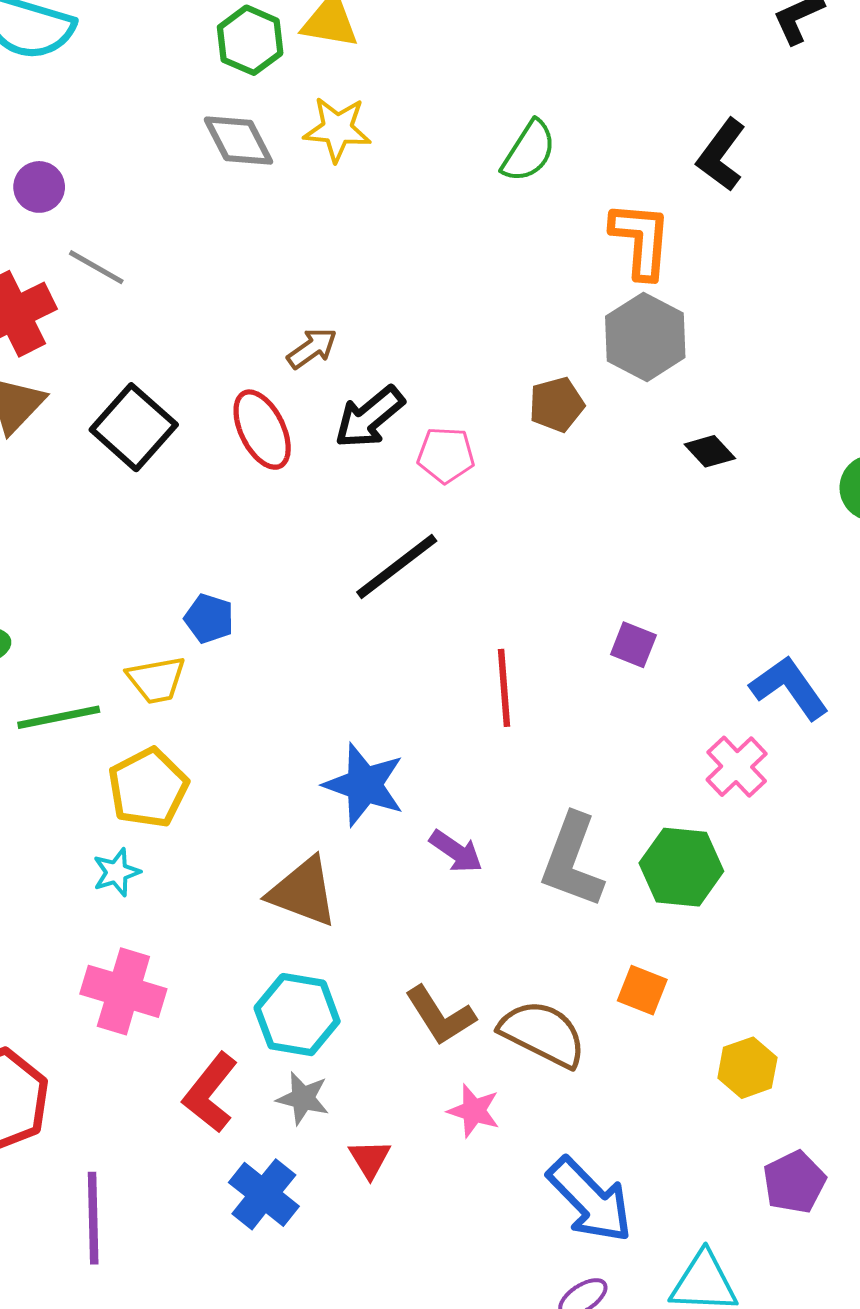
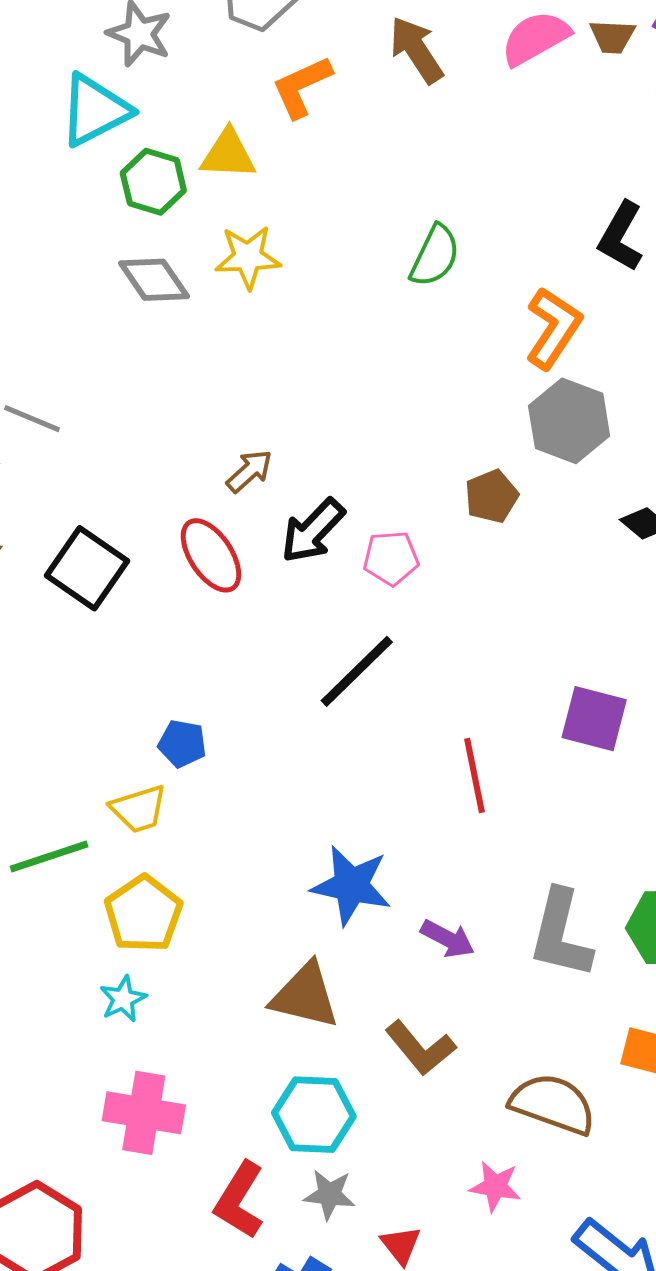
orange L-shape: (641, 240) -> (553, 328), turned 36
purple square: (633, 645) -> (594, 719), size x1.5
brown L-shape: (440, 1016) -> (420, 1048), moved

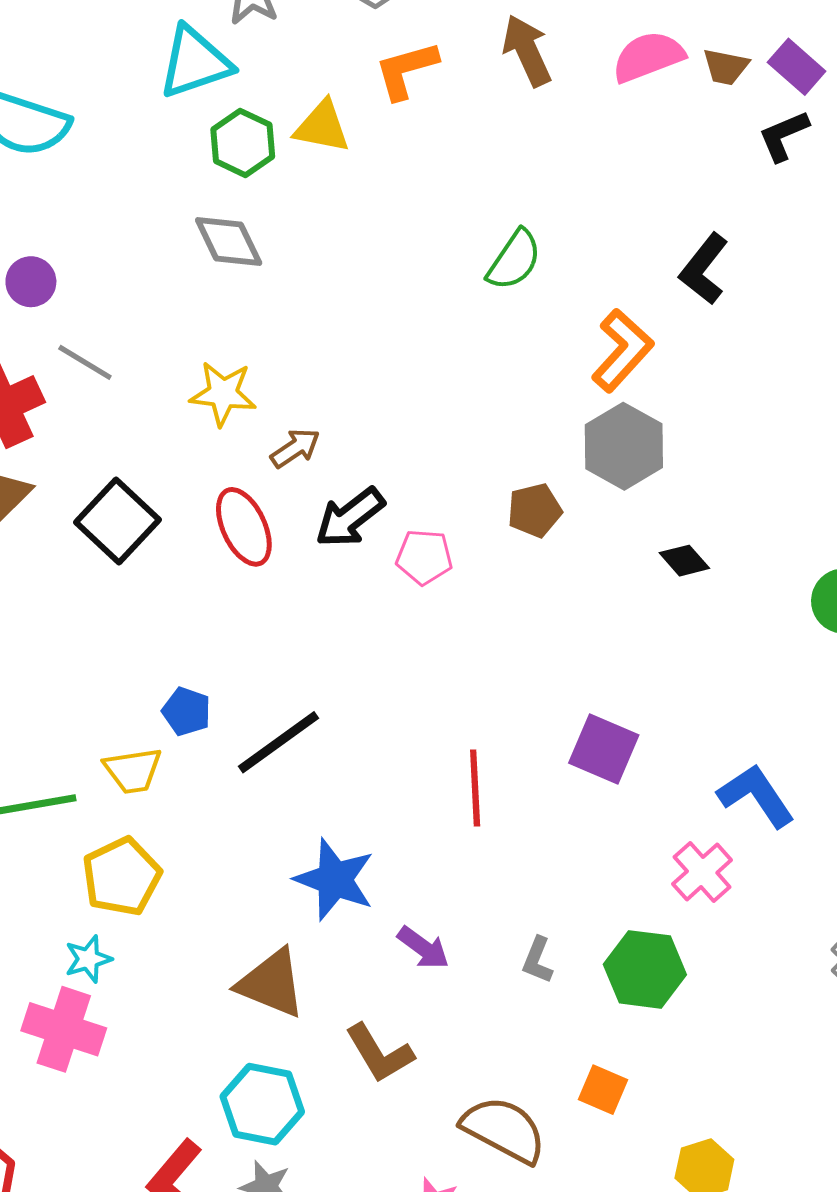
yellow star: (248, 257) -> (223, 394), moved
black line: (357, 671) -> (279, 742), moved
gray L-shape: (561, 934) -> (537, 960), size x0.5
pink cross: (144, 1113) -> (64, 1029), moved

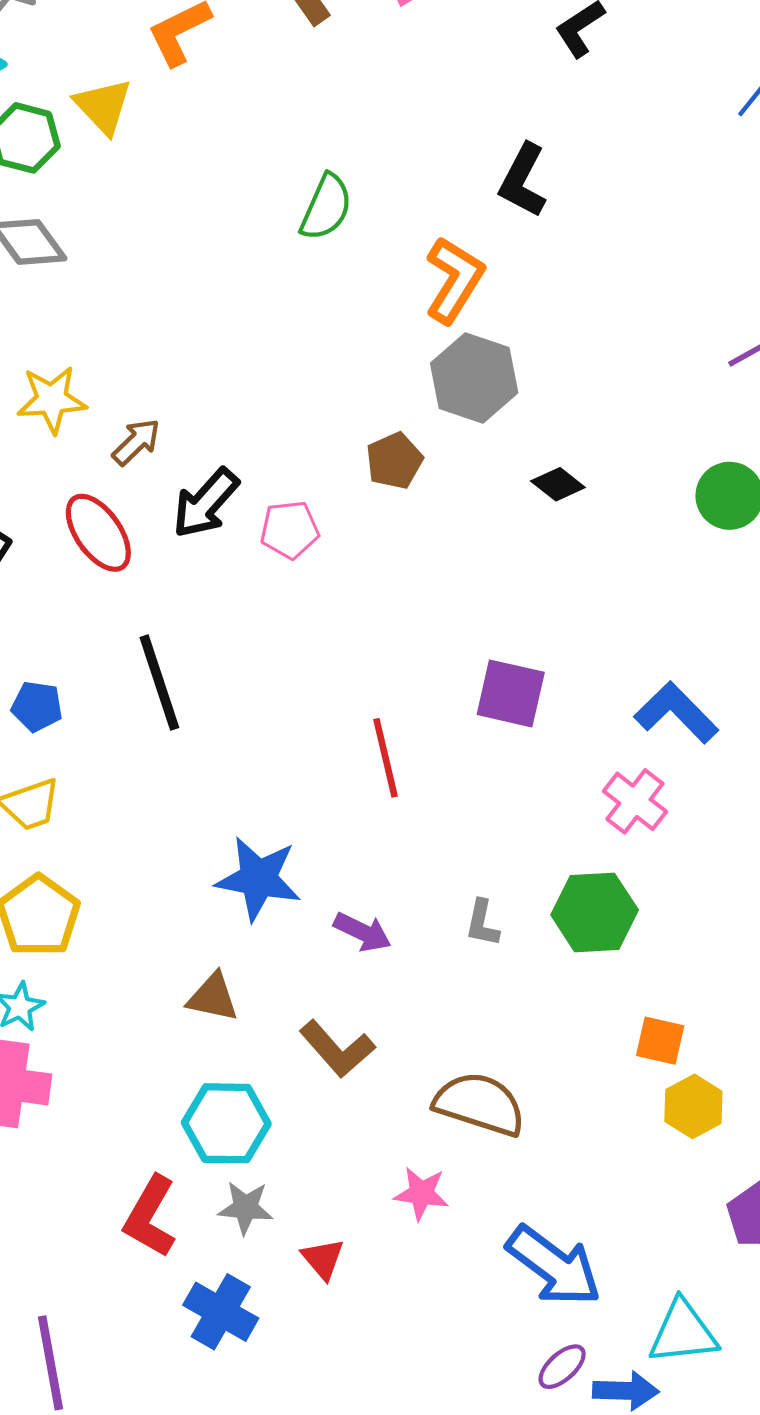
yellow triangle: (322, 127) -> (103, 106), turned 46
blue pentagon: (186, 712) -> (37, 706), moved
black line: (279, 742) -> (159, 682), moved, turned -62
brown triangle: (271, 983) -> (213, 997), size x0.7
orange square: (603, 1090) -> (660, 1041), moved

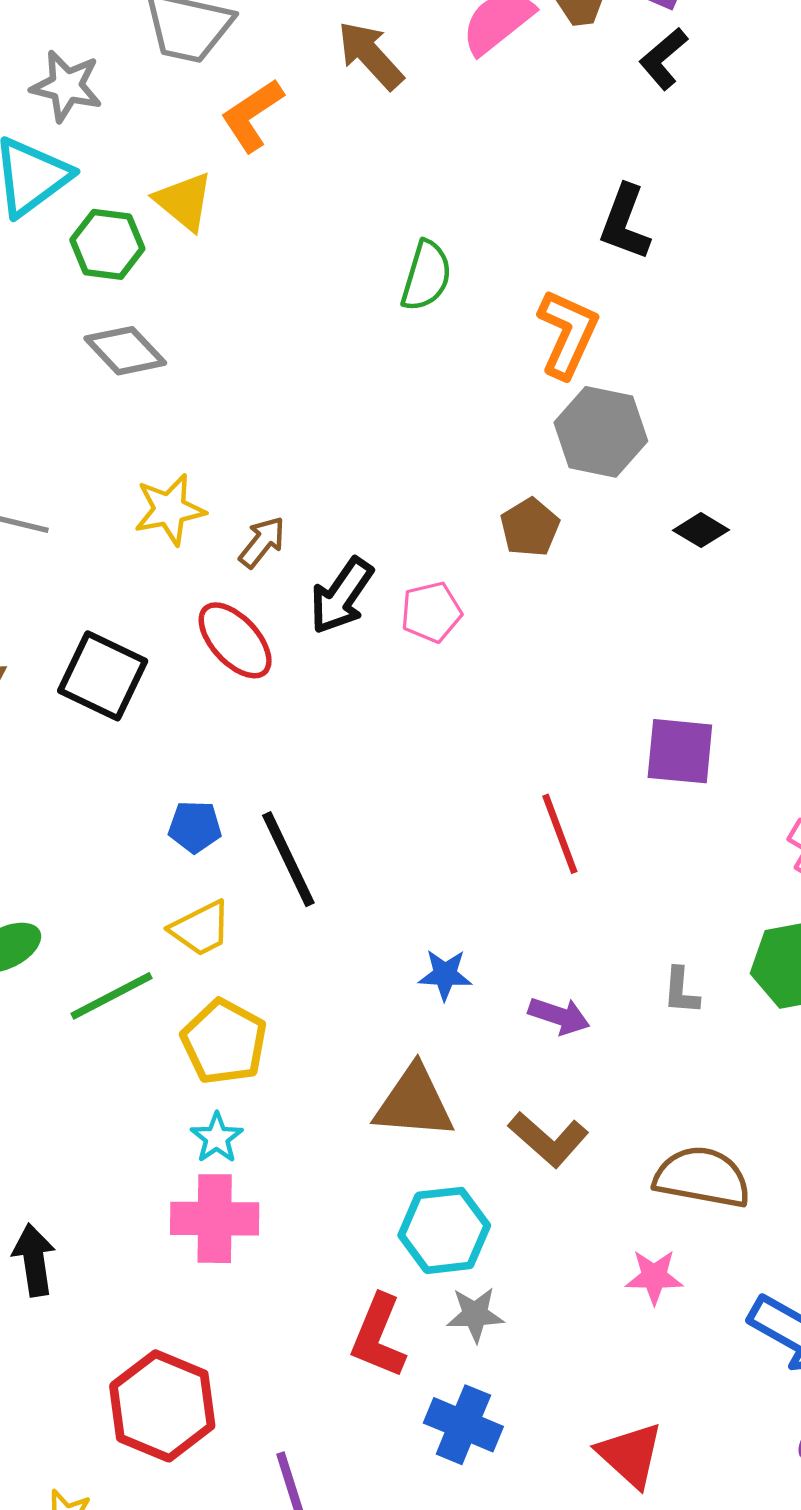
black line: (159, 682) -> (288, 859), moved
blue star: (258, 879) -> (445, 975), size x0.6
brown triangle: (213, 997) -> (414, 1103), size x1.5
red triangle: (323, 1259) -> (630, 1455), moved, size x1.5

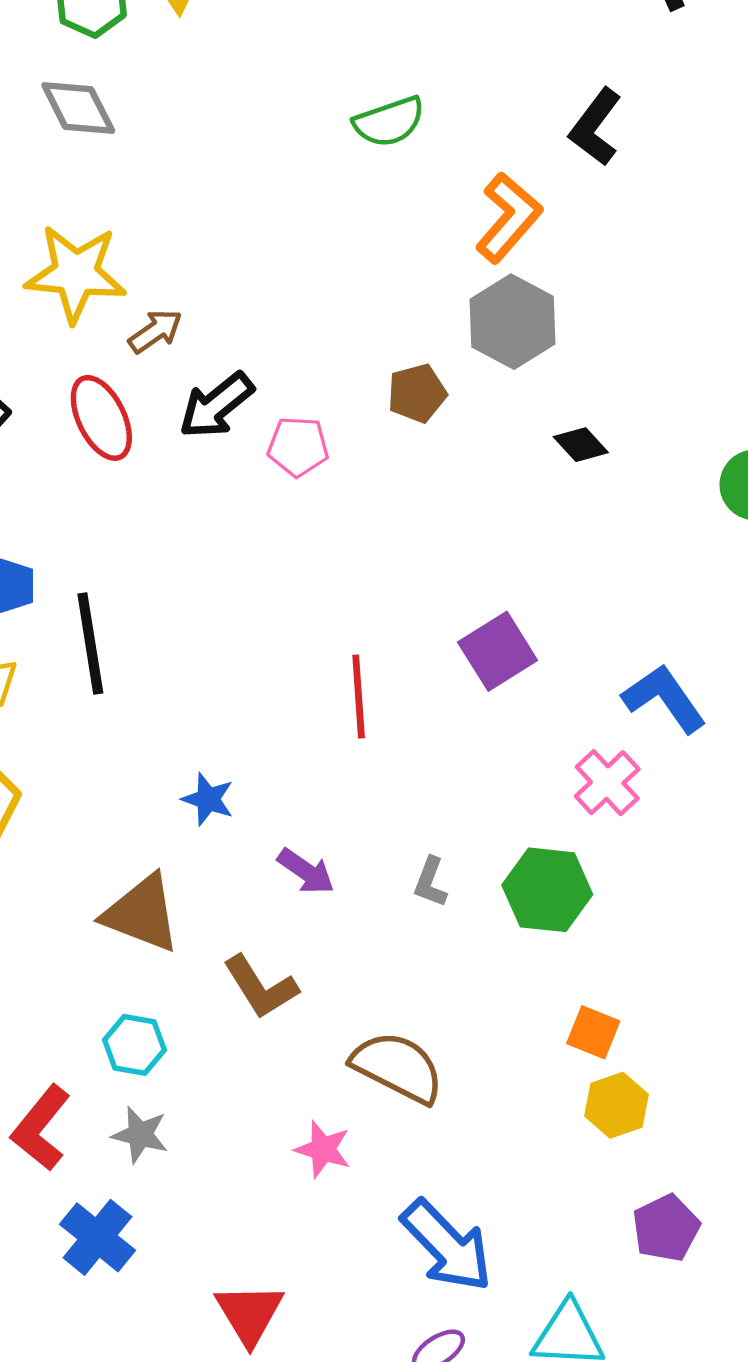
green semicircle: (426, 276) -> (389, 122), turned 38
yellow star: (170, 510) -> (76, 273), size x1.4
purple square: (680, 751) -> (498, 651), turned 36
cyan hexagon: (444, 1230) -> (134, 1045), size x0.7

